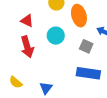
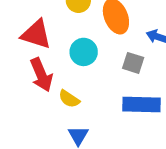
red triangle: (27, 21) -> (36, 34), size x1.5
yellow semicircle: (16, 82) -> (69, 99), moved

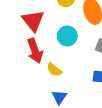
red triangle: (36, 34) -> (33, 21), turned 30

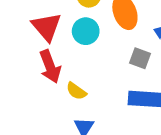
cyan circle: (67, 36) -> (86, 31), moved

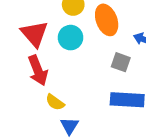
yellow semicircle: (76, 91) -> (55, 102), moved

